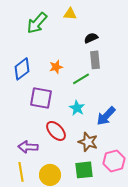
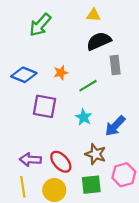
yellow triangle: (70, 14) -> (93, 15), moved
black semicircle: (91, 38) -> (99, 41), size x1.6
gray rectangle: (95, 60) -> (115, 65), moved
blue diamond: (22, 69) -> (24, 75), turned 60
red ellipse: (56, 131) -> (61, 162), moved

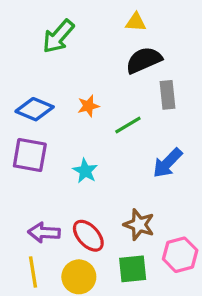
purple square: (45, 106) -> (30, 155), moved
cyan star: (84, 117) -> (85, 171), moved
blue arrow: (115, 126) -> (167, 163), moved

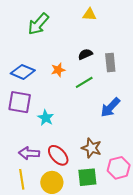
black semicircle: (144, 60) -> (85, 54), moved, size x0.6
cyan star: (85, 171) -> (46, 118), moved

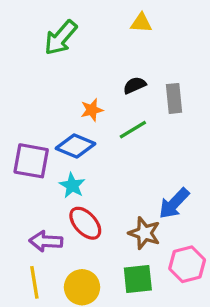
blue diamond: (23, 72) -> (75, 146), moved
blue arrow: (110, 107) -> (174, 203), moved
red ellipse: (58, 155) -> (85, 223), moved

